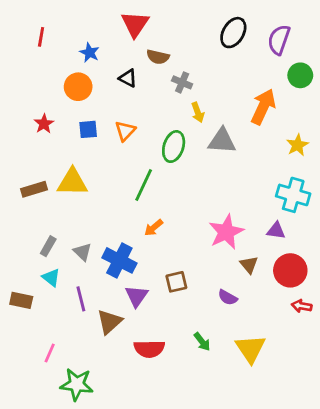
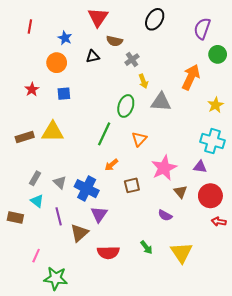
black ellipse: (233, 33) -> (155, 19), moved
black triangle: (128, 78) -> (93, 56), turned -40
gray cross: (182, 82) -> (132, 60), turned 32
orange triangle: (125, 131) -> (139, 139), moved
brown square: (176, 282) -> (132, 185), moved

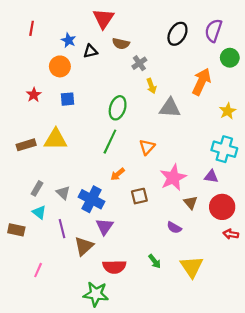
black ellipse: (155, 19) -> (177, 34), moved
black triangle: (93, 56) -> (90, 51), moved
green ellipse: (126, 106) -> (118, 108), moved
green star: (56, 278) -> (96, 294), moved

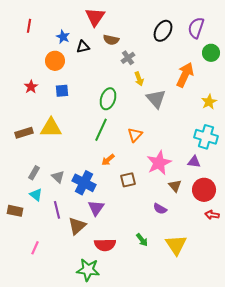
gray triangle: (170, 108) -> (156, 99), turned 45

